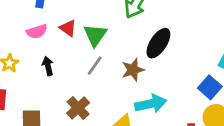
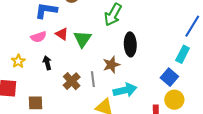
black ellipse: (158, 43) -> (130, 44), turned -35
gray line: (95, 66) -> (93, 79), moved, turned -42
brown cross: (78, 108) -> (72, 81), moved

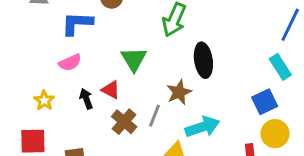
red triangle: (62, 34) -> (111, 90), moved
cyan rectangle: (183, 54) -> (280, 67), turned -54
blue square: (169, 77) -> (265, 102), turned 30
gray line: (93, 79) -> (154, 116), turned 35

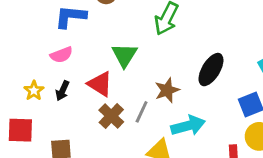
black ellipse: (203, 60) -> (211, 70), moved, turned 36
red triangle: (111, 90) -> (100, 84), size x1.4
black arrow: (86, 99) -> (62, 91), moved, turned -138

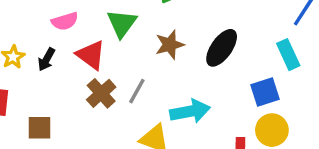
pink semicircle: (61, 55) -> (65, 21), moved
brown star: (167, 90) -> (170, 45), moved

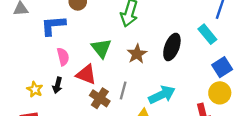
pink semicircle: (65, 21) -> (63, 57), turned -72
cyan rectangle: (288, 55) -> (207, 34), moved
blue square: (265, 92) -> (222, 67), moved

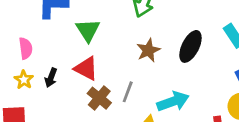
green triangle: (101, 48) -> (88, 30), moved
pink semicircle: (63, 57) -> (26, 48), moved

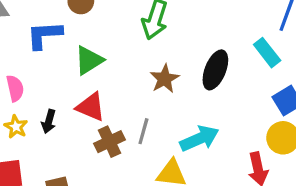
green triangle: (88, 30) -> (89, 60), turned 35
brown cross: (99, 98) -> (109, 142), turned 30

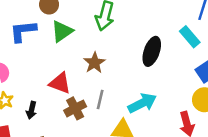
green triangle: (89, 60) -> (62, 31), moved
brown star: (165, 79) -> (94, 63), moved
black arrow: (49, 121) -> (31, 110), moved

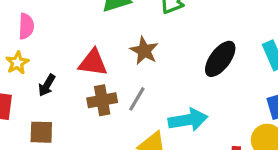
brown star: (94, 63) -> (144, 51), turned -30
red triangle: (60, 83) -> (93, 63), turned -30

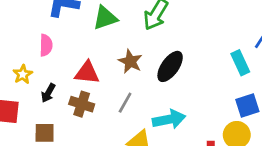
pink semicircle: (26, 26) -> (46, 45), moved
black ellipse: (220, 59) -> (170, 66), moved
brown cross: (102, 100) -> (82, 104), moved, turned 30

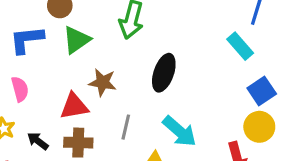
brown star: (130, 61) -> (103, 82), moved
black arrow: (48, 93) -> (38, 141), turned 114
cyan arrow: (169, 119) -> (180, 131), turned 68

